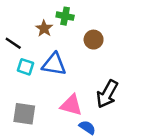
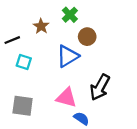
green cross: (65, 16) -> (70, 15), moved, turned 35
black line: (13, 43) -> (12, 40), turned -56
blue triangle: (54, 64) -> (68, 56), moved, turned -40

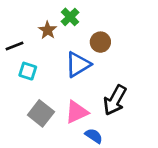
green cross: (70, 15) -> (70, 17), moved
pink triangle: (66, 98) -> (77, 112), turned -40
gray square: (23, 106) -> (41, 113), moved, turned 30

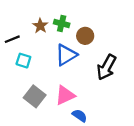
green cross: (70, 17) -> (62, 24), moved, turned -32
black arrow: (115, 100) -> (107, 67), moved

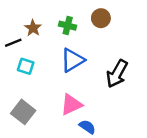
brown star: (40, 26) -> (33, 28), moved
brown circle: (85, 36) -> (101, 18), moved
gray square: (35, 96) -> (23, 112), moved

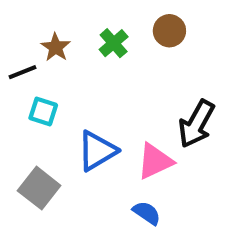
green cross: (68, 26) -> (114, 43), turned 35
blue triangle: (73, 60) -> (97, 151), moved
pink triangle: (71, 105) -> (155, 161), moved

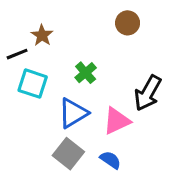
green cross: (114, 43) -> (86, 73), moved
cyan square: (43, 111) -> (33, 84), size x1.4
gray square: (39, 188) -> (68, 154), moved

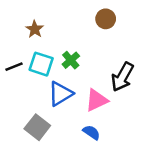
black line: (17, 54) -> (14, 67), moved
cyan square: (33, 84) -> (41, 64), moved
gray square: (68, 154) -> (37, 127), moved

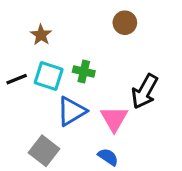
green cross: (71, 60) -> (84, 71), turned -36
pink triangle: (97, 100) -> (114, 119), turned -35

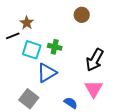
black line: (17, 79) -> (13, 36), moved
pink triangle: (114, 119) -> (94, 89), moved

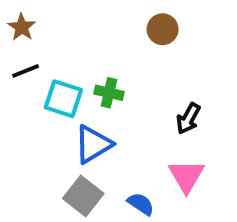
brown star: (27, 23) -> (22, 27), moved
black arrow: (95, 60) -> (188, 119), size x0.7
gray square: (29, 99) -> (83, 196), moved

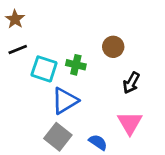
brown circle: (163, 29) -> (113, 47), moved

